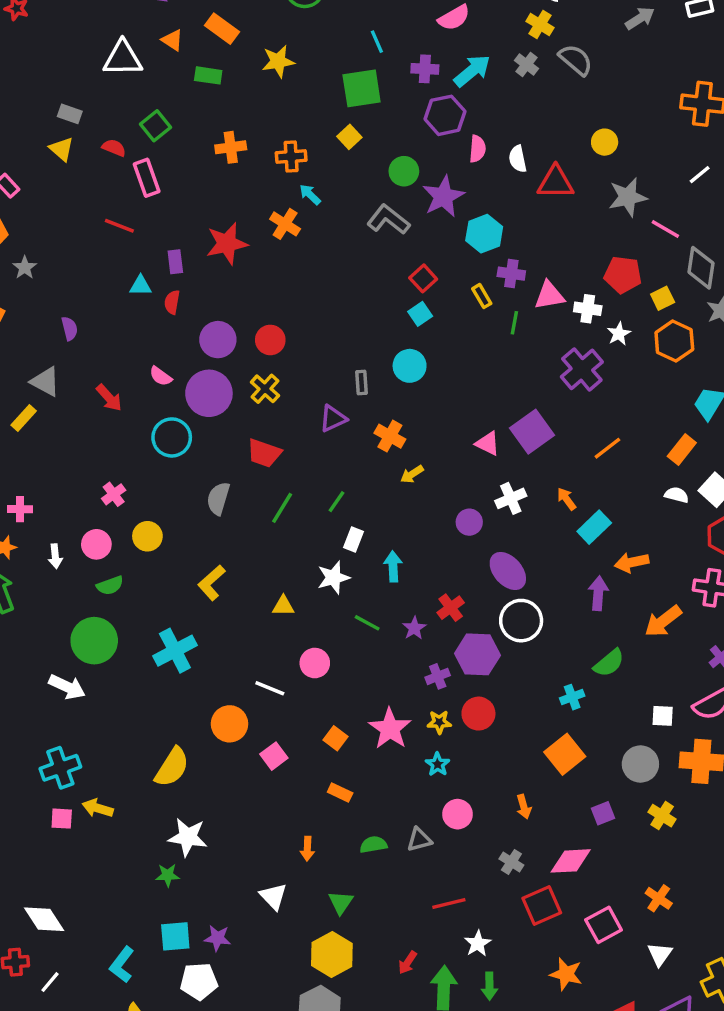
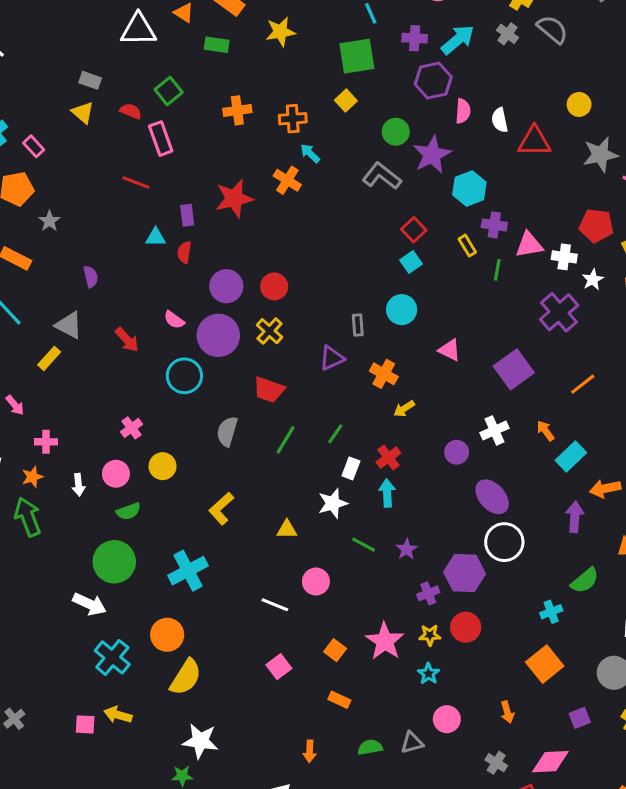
pink triangle: (488, 443) -> (450, 350), moved
red cross: (451, 608) -> (388, 457), moved
orange circle: (230, 724) -> (167, 635), moved
cyan cross: (60, 768) -> (112, 657), moved, turned -30

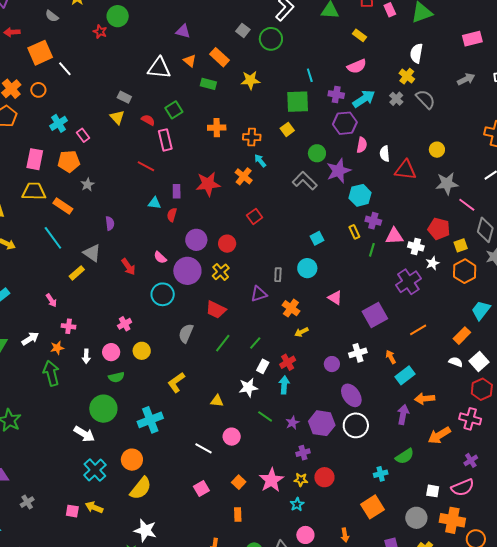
red square: (414, 230) -> (255, 216), moved
purple hexagon: (465, 573) -> (322, 423), moved
orange rectangle: (339, 700) -> (238, 514), turned 56

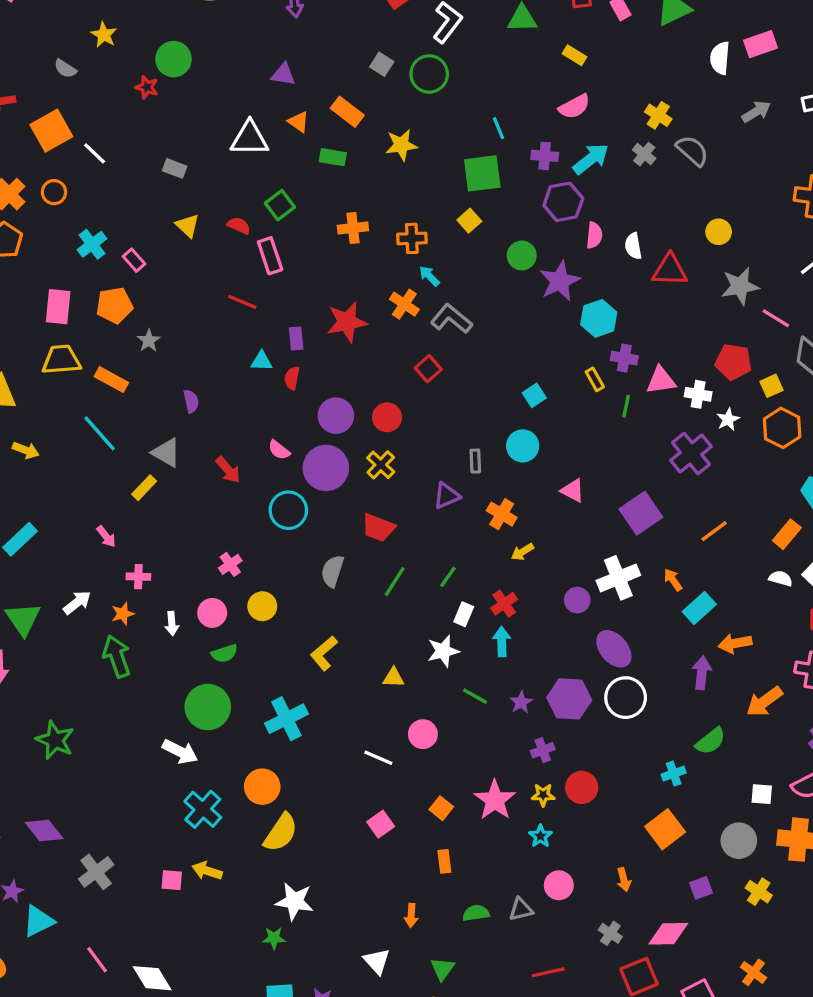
white semicircle: (416, 53) -> (720, 58), moved
gray rectangle: (124, 97) -> (175, 168), moved
gray L-shape: (305, 181) -> (451, 319), moved
white cross: (358, 353) -> (618, 578), size x1.4
gray cross: (27, 502) -> (96, 872), size x1.5

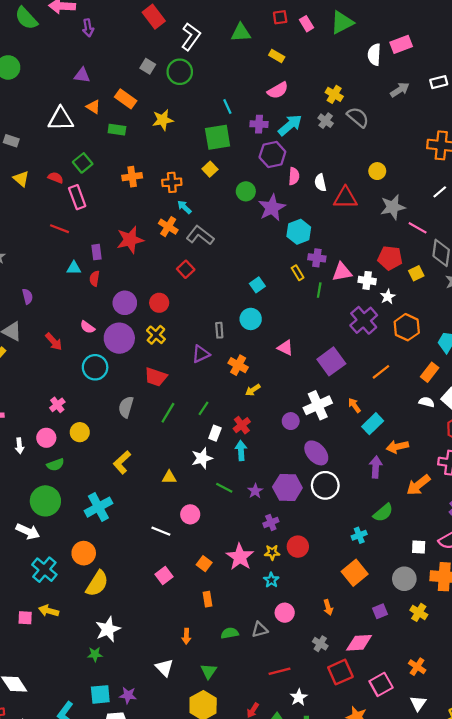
orange hexagon: (782, 428) -> (407, 327), moved
white star: (295, 901) -> (108, 629), turned -30

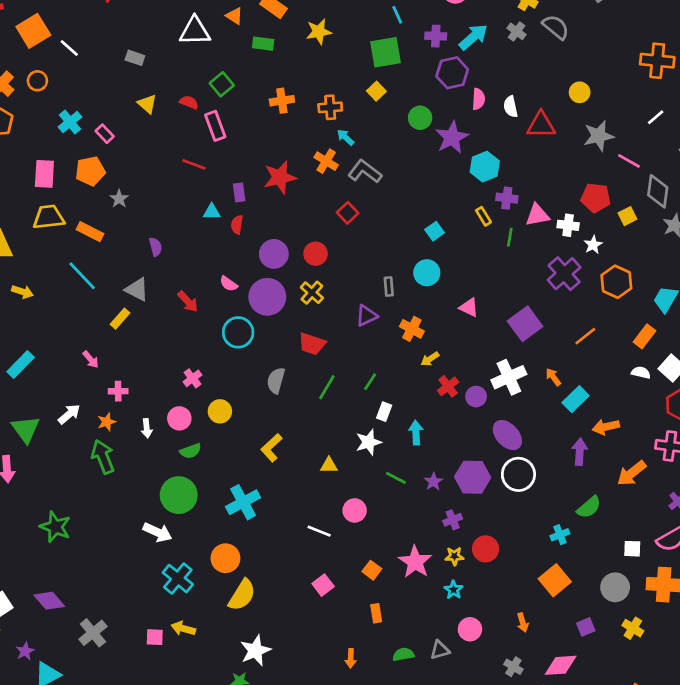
red cross: (242, 425) -> (448, 386), moved

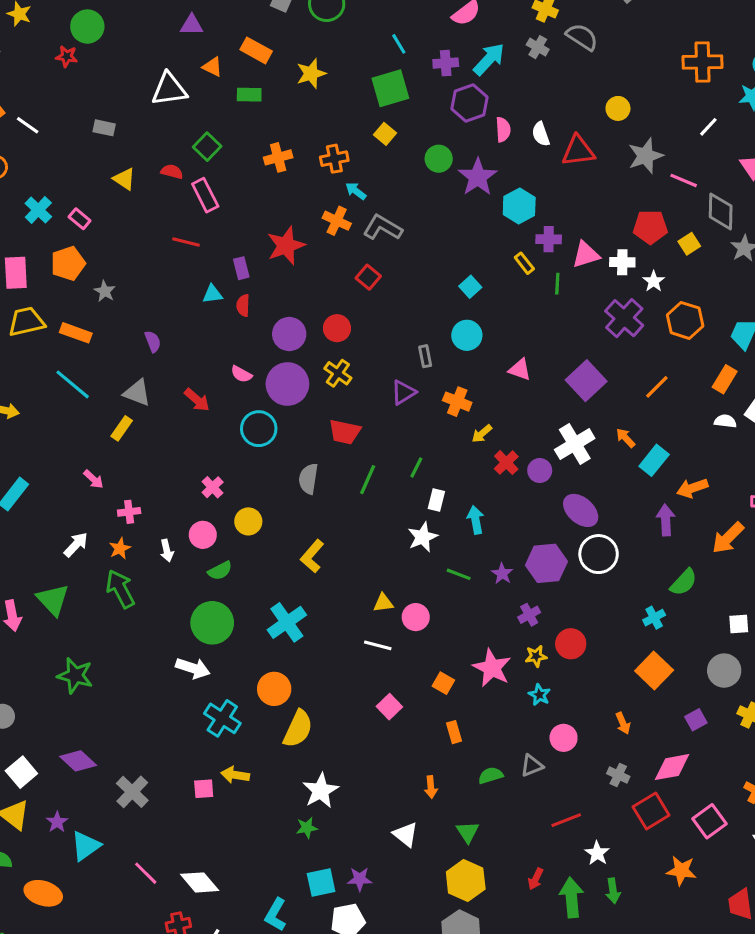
green triangle: (26, 429) -> (53, 600), moved
yellow triangle: (329, 465) -> (383, 603), moved

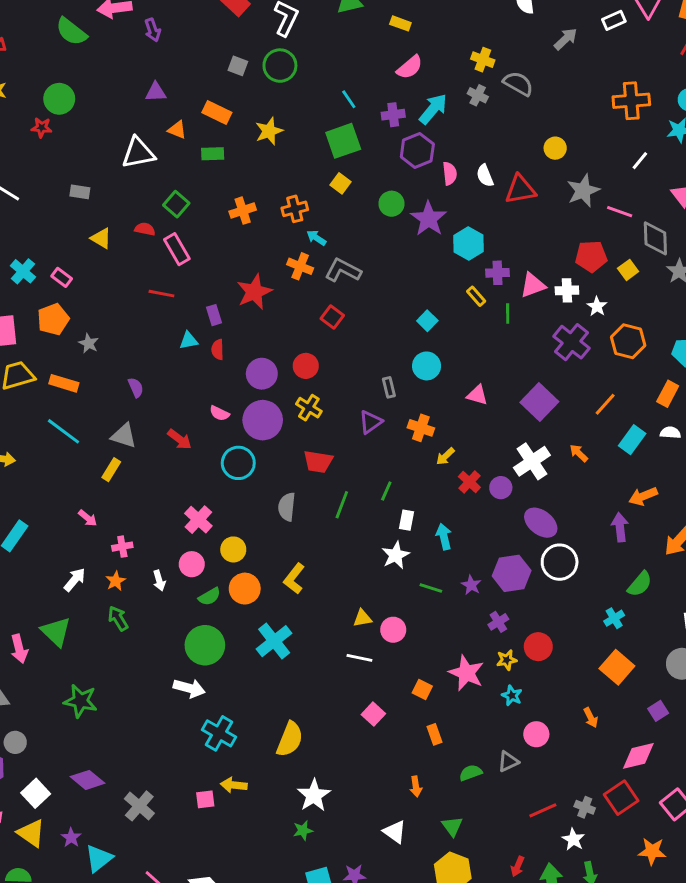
cyan rectangle: (654, 460) -> (632, 440), moved
pink cross: (213, 487) -> (198, 520), size x1.4
green arrow: (120, 589) -> (118, 618), size x0.7
orange circle: (274, 689) -> (245, 589), moved
gray cross: (618, 775) -> (585, 807), moved

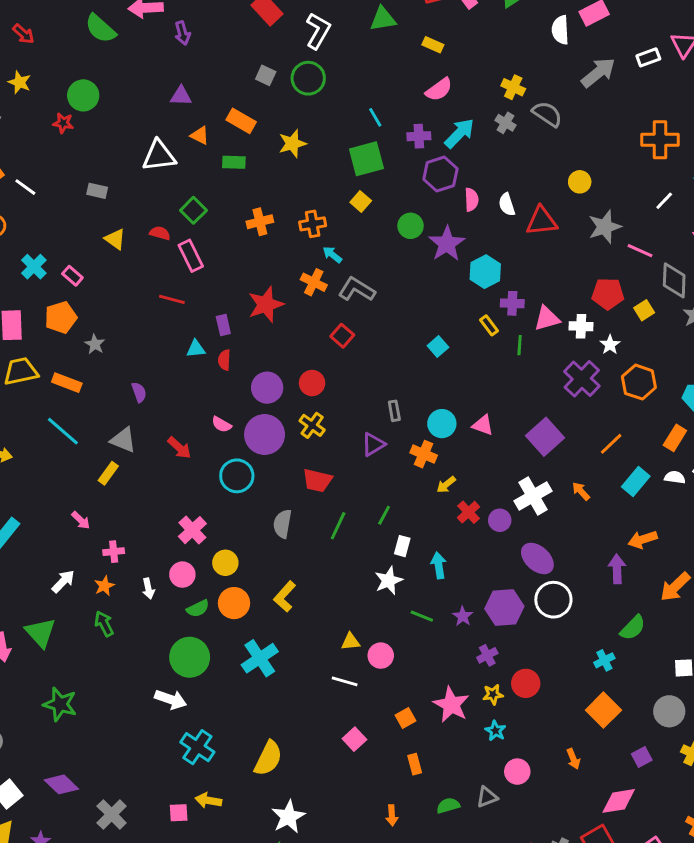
gray arrow: (566, 39) -> (598, 73), size x1.4
cyan circle: (427, 366) -> (442, 424), moved
orange square: (422, 690) -> (406, 718), turned 30

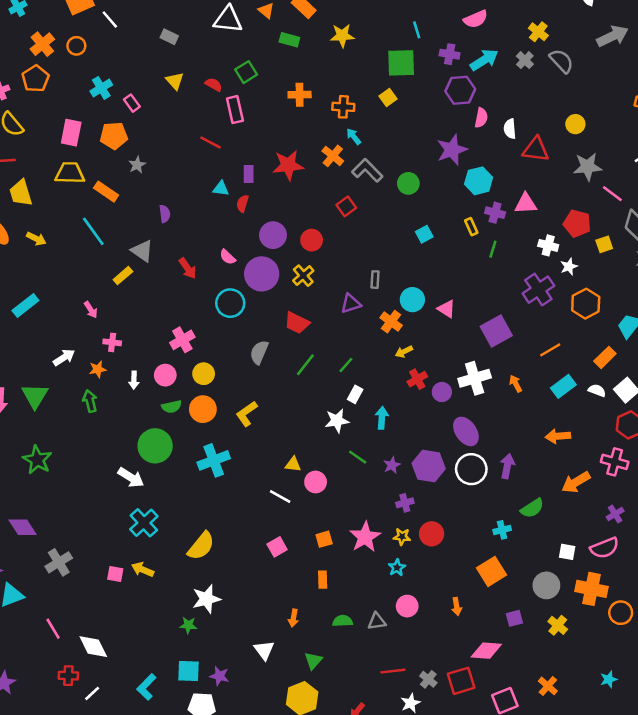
green circle: (411, 226) -> (408, 183), moved
pink triangle: (547, 318) -> (526, 204), moved
purple arrow: (617, 569) -> (507, 466), moved

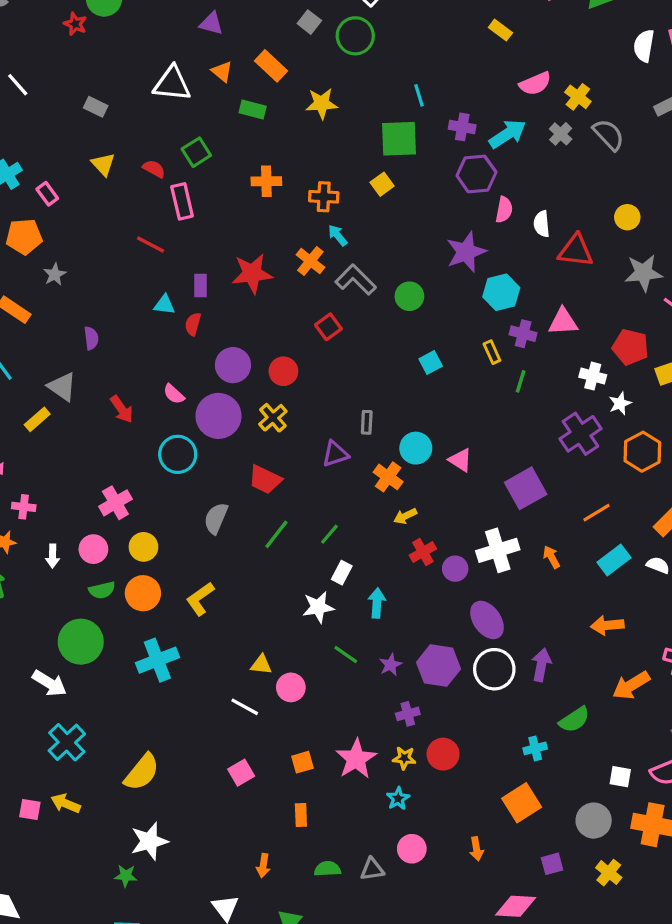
pink semicircle: (476, 19) -> (535, 84), moved

